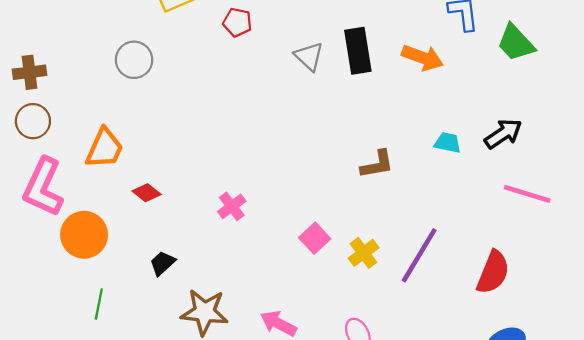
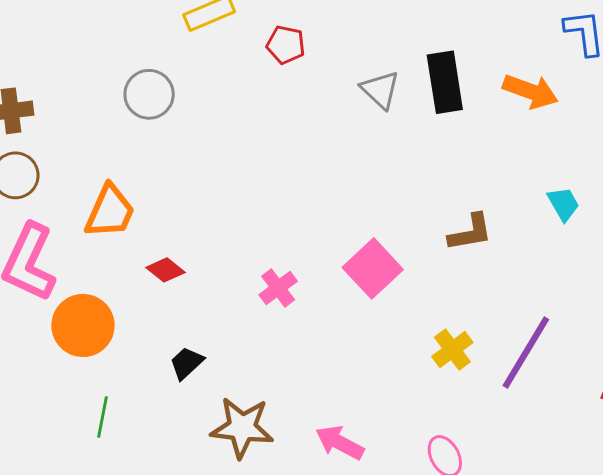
cyan trapezoid: (448, 143) -> (563, 204), turned 48
pink square: (315, 238) -> (373, 268), moved, size x1.4

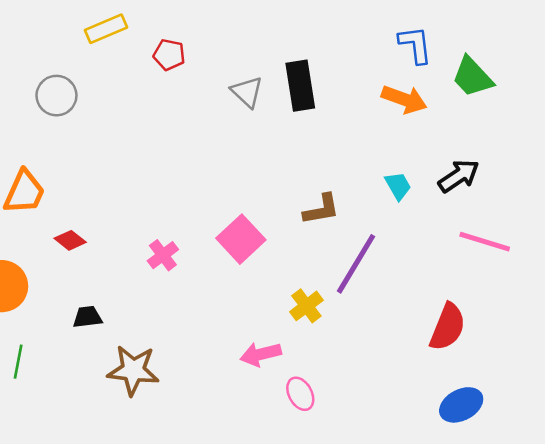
orange arrow: (530, 91) -> (404, 99), moved
purple line: (526, 353) -> (356, 264), moved
black trapezoid: (187, 363) -> (87, 317), turned 36
pink arrow: (340, 443) -> (261, 354), moved, turned -42

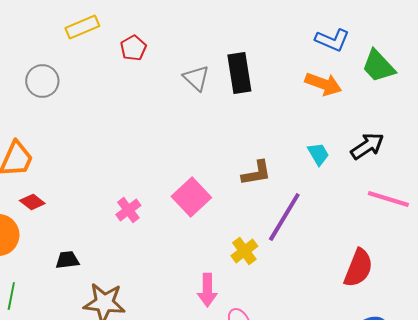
blue L-shape: (415, 45) -> (332, 40), turned 120
red pentagon: (169, 55) -> (133, 48), turned 30
red diamond: (70, 240) -> (32, 202), moved
pink arrow: (261, 354) -> (207, 290), turned -76

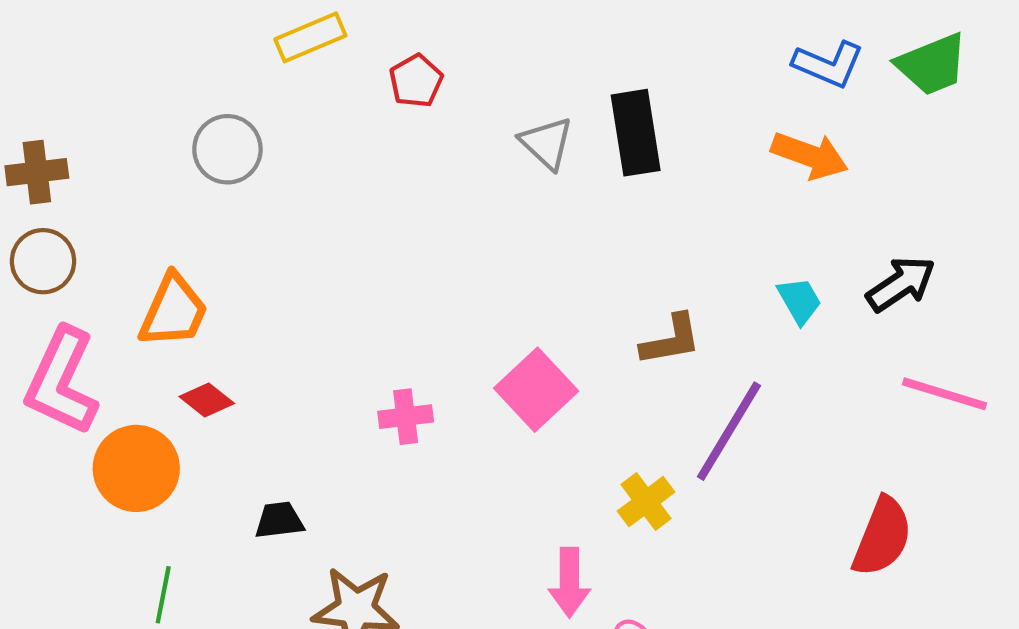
green trapezoid: (378, 66) -> (932, 64), moved, turned -69
pink cross: (128, 210) -> (406, 417), turned 30

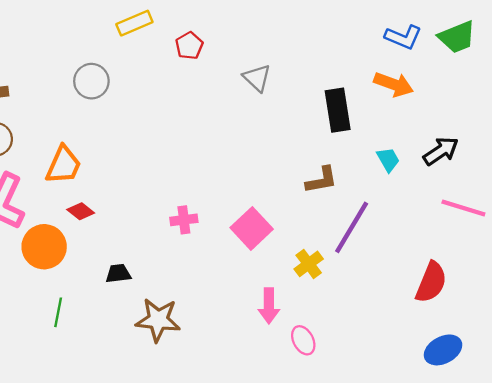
black rectangle: (636, 133) -> (338, 110), moved
pink square: (536, 390) -> (252, 228), moved

